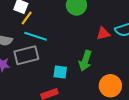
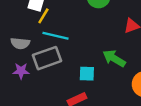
green arrow: (85, 61) -> (114, 58), turned 108

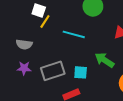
cyan line: (55, 36) -> (74, 34), moved
gray rectangle: (47, 58) -> (53, 71), moved

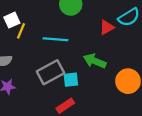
white square: (39, 11) -> (12, 20), turned -32
gray rectangle: (53, 71) -> (50, 72), moved

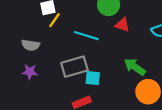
red triangle: (107, 27) -> (122, 25), moved, turned 35
green arrow: (95, 61) -> (135, 67), moved

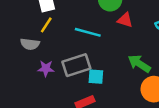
yellow line: (54, 20) -> (46, 25), moved
purple star: (30, 72) -> (46, 68), moved

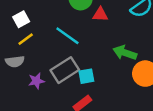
yellow line: (46, 25) -> (26, 39), turned 35
cyan line: (88, 32) -> (67, 36), turned 35

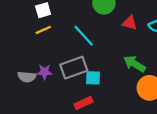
red triangle: (100, 14) -> (130, 23), moved
gray semicircle: (15, 61) -> (27, 77), moved

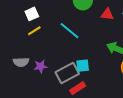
gray rectangle: (74, 68) -> (67, 73), moved
gray semicircle: (27, 77) -> (21, 62), moved

